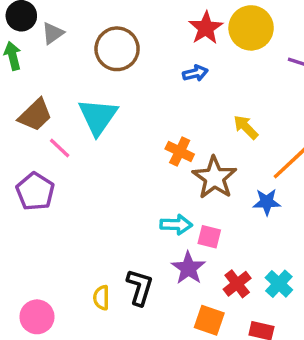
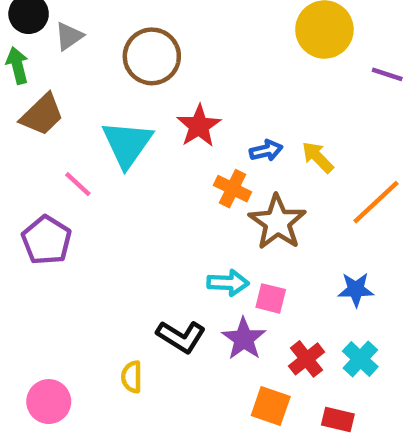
red star: (206, 28) -> (199, 126), moved
blue arrow: (195, 73) -> (266, 151), moved
brown trapezoid: (35, 115) -> (42, 115), moved
blue star: (267, 202) -> (356, 289), moved
black L-shape: (140, 287) -> (181, 337), moved, turned 105

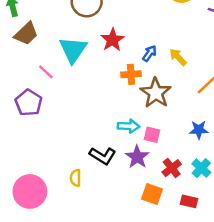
blue arrow: (266, 151) -> (149, 53), turned -42
orange cross: (233, 189) -> (131, 74), turned -30
pink circle: (49, 402) -> (30, 191), size x1.4

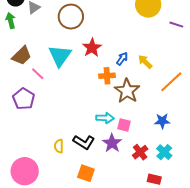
brown trapezoid: (26, 34) -> (22, 56), moved
yellow semicircle: (76, 178) -> (59, 146), moved
orange square: (152, 194) -> (86, 173), moved

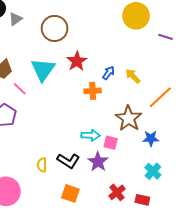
brown star: (127, 91) -> (129, 118), moved
red cross: (140, 152) -> (117, 192), moved

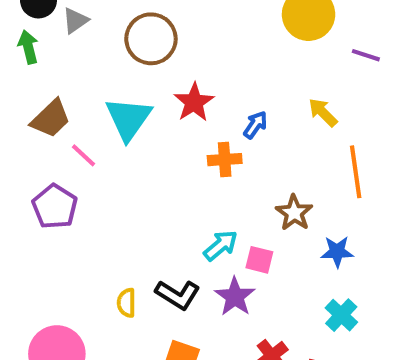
yellow arrow: (133, 76) -> (323, 113), moved
orange line: (160, 97) -> (356, 172), turned -55
brown star: (129, 118) -> (294, 213), size x0.7
cyan arrow: (91, 135) -> (221, 245), turned -42

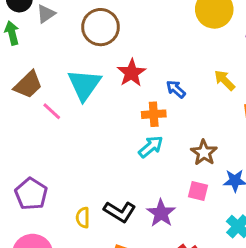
blue arrow: (255, 125) -> (176, 89), turned -84
purple pentagon: (55, 207) -> (31, 194), moved
cyan arrow: (221, 245) -> (151, 147), moved
pink square: (259, 260) -> (198, 191), moved

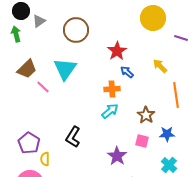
red star: (132, 73) -> (117, 51), moved
black L-shape: (120, 212) -> (73, 137), moved, turned 90
yellow semicircle: (83, 218) -> (45, 159), moved

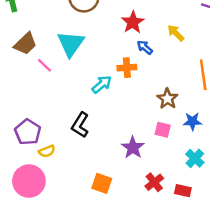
yellow arrow: (160, 66) -> (176, 33), moved
cyan arrow: (110, 111) -> (102, 84), moved
yellow semicircle: (45, 159) -> (47, 151), turned -112

